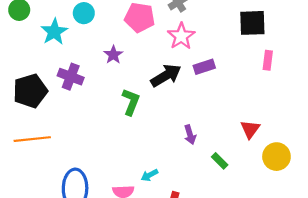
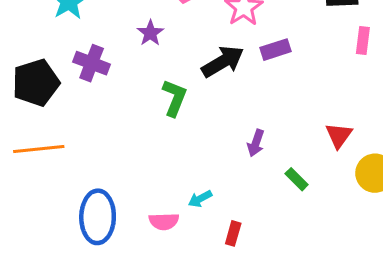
purple arrow: (190, 135) -> (256, 143), turned 36

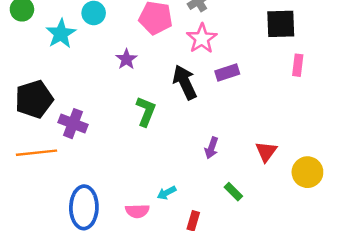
black arrow: (223, 62) -> (185, 82), turned -84
purple cross: (92, 63) -> (73, 124), moved
red triangle: (339, 135) -> (266, 151), moved
green rectangle: (297, 179) -> (233, 192), moved

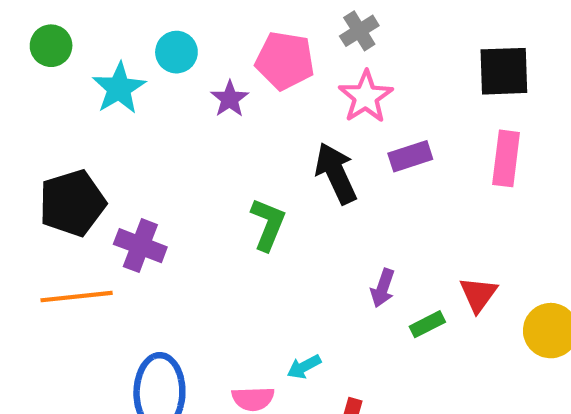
purple star: (126, 59) -> (230, 99), moved
pink rectangle: (298, 65) -> (506, 158), moved, size x1.4
green rectangle: (233, 192) -> (427, 324), moved, turned -72

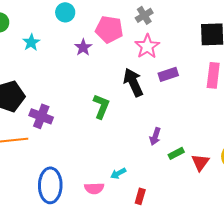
cyan circle: (176, 52) -> (65, 12), moved
cyan star: (119, 88) -> (31, 42), size x0.7
red triangle: (478, 294) -> (200, 162), moved

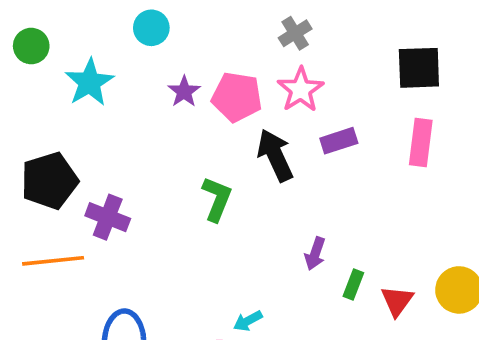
pink pentagon: (109, 29) -> (237, 97), moved
cyan star: (31, 42) -> (89, 82), size x1.5
green rectangle: (176, 153) -> (353, 284), turned -42

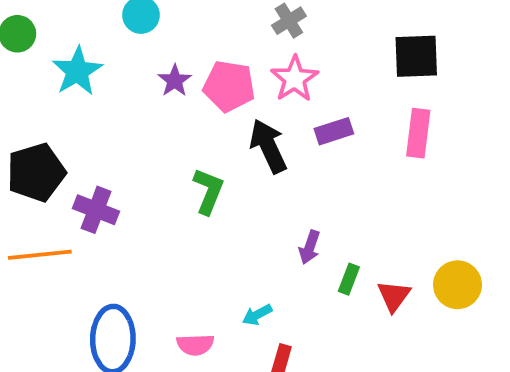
cyan arrow: (248, 321) -> (257, 315), moved

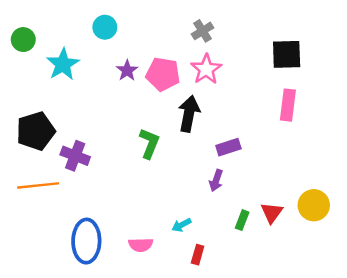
purple rectangle: (334, 131) -> (228, 147), moved
black arrow: (268, 146) -> (189, 114), turned 36
green rectangle: (349, 279) -> (242, 220), moved

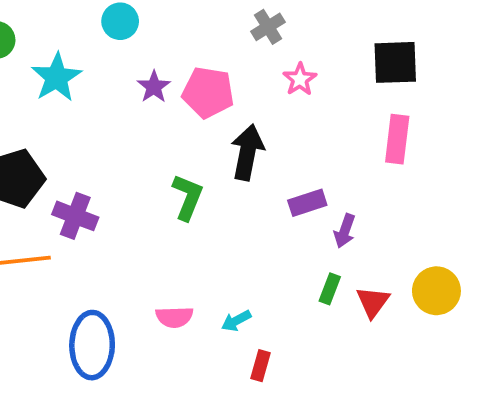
pink star: (206, 69) -> (300, 79), moved, size x0.7
purple arrow: (216, 180) -> (345, 231), moved
green rectangle: (242, 220) -> (330, 289), moved
pink semicircle: (141, 245) -> (174, 317), moved

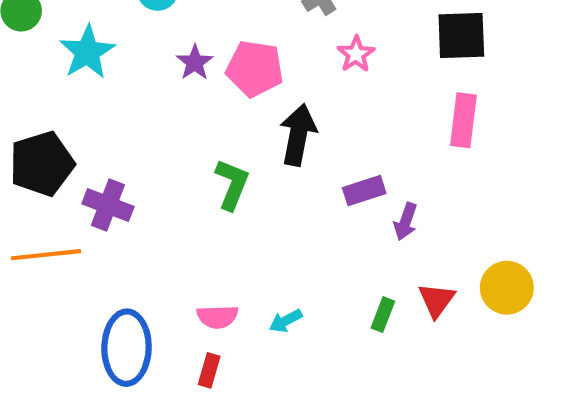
green rectangle: (330, 289) -> (383, 315), moved
red rectangle: (261, 366) -> (209, 370), moved

